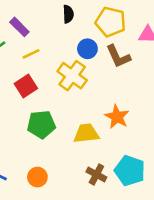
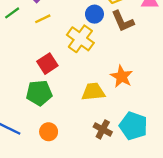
red square: (26, 86) -> (47, 64), moved
green pentagon: (41, 124) -> (39, 93), moved

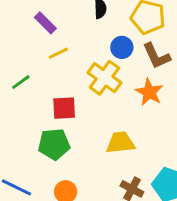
green line: (12, 13) -> (21, 82), moved
red square: (47, 64) -> (64, 108), turned 30
orange star: (122, 76) -> (149, 92), moved

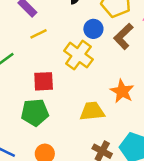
brown L-shape: (156, 56) -> (123, 36), turned 70
orange star: (149, 92) -> (122, 91), moved

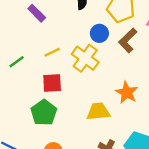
yellow line: (39, 34) -> (52, 52), moved
green pentagon: (35, 112) -> (44, 113), turned -30

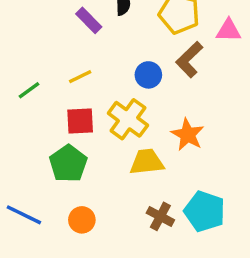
purple rectangle: (37, 13) -> (89, 20), moved
blue circle: (99, 33) -> (148, 75), moved
yellow cross: (85, 58) -> (128, 119), moved

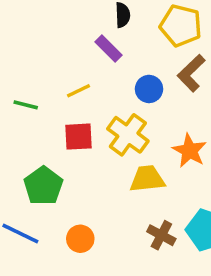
purple rectangle: (89, 20) -> (108, 48), moved
green line: (29, 90) -> (26, 105), turned 50
green pentagon: (68, 164) -> (43, 186), moved

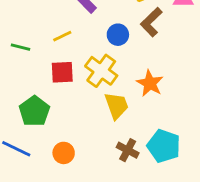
yellow trapezoid: (147, 179) -> (116, 106), turned 76

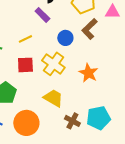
yellow trapezoid: (116, 106) -> (53, 98), moved, turned -40
cyan pentagon: (164, 146) -> (98, 118), turned -30
orange circle: (64, 153) -> (26, 123), size x1.6

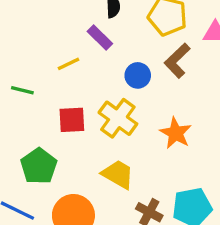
yellow line: (25, 39) -> (68, 64), moved

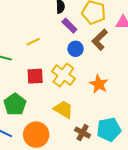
purple rectangle: (100, 38) -> (69, 26), moved

